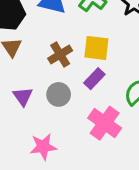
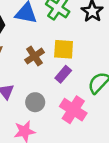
gray circle: (59, 94) -> (35, 102), moved

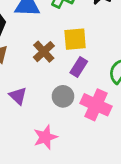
gray circle: (35, 102) -> (63, 96), moved

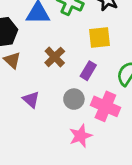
yellow square: (75, 39) -> (99, 37), moved
pink star: (45, 137) -> (81, 136), moved

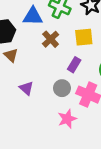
brown cross: (55, 57) -> (51, 39), moved

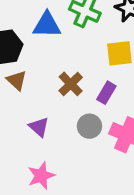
brown cross: (51, 39) -> (71, 84), moved
pink star: (67, 119) -> (41, 176), moved

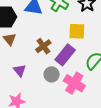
purple rectangle: (106, 93) -> (65, 55), size x1.5

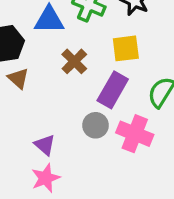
brown cross: (43, 46) -> (74, 61), moved
purple triangle: (20, 70) -> (45, 145), moved

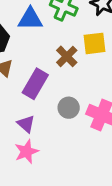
brown cross: (74, 61) -> (67, 56), moved
purple rectangle: (113, 90) -> (35, 84), moved

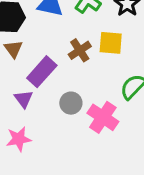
purple triangle: (26, 124) -> (24, 99), moved

